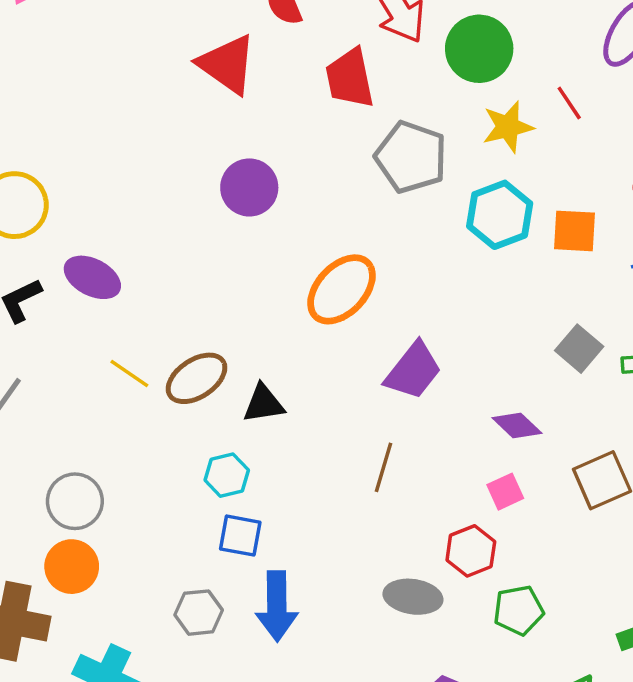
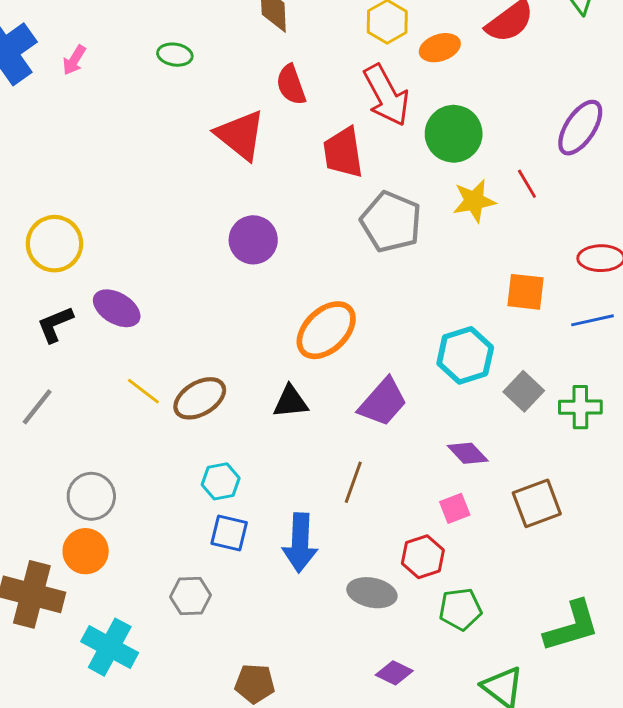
cyan hexagon: (500, 215) -> (465, 355), moved
black triangle: (264, 404) -> (291, 402), moved
blue arrow: (277, 606) -> (300, 543), moved

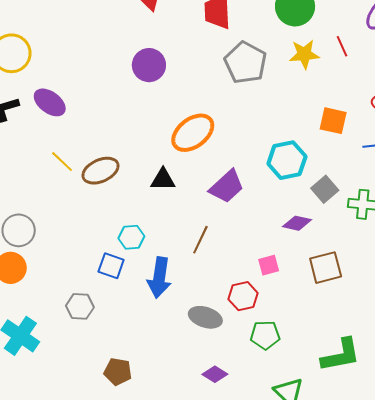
purple diamond: (468, 453) -> (297, 223), moved, turned -40
cyan hexagon: (221, 481) -> (131, 237), moved

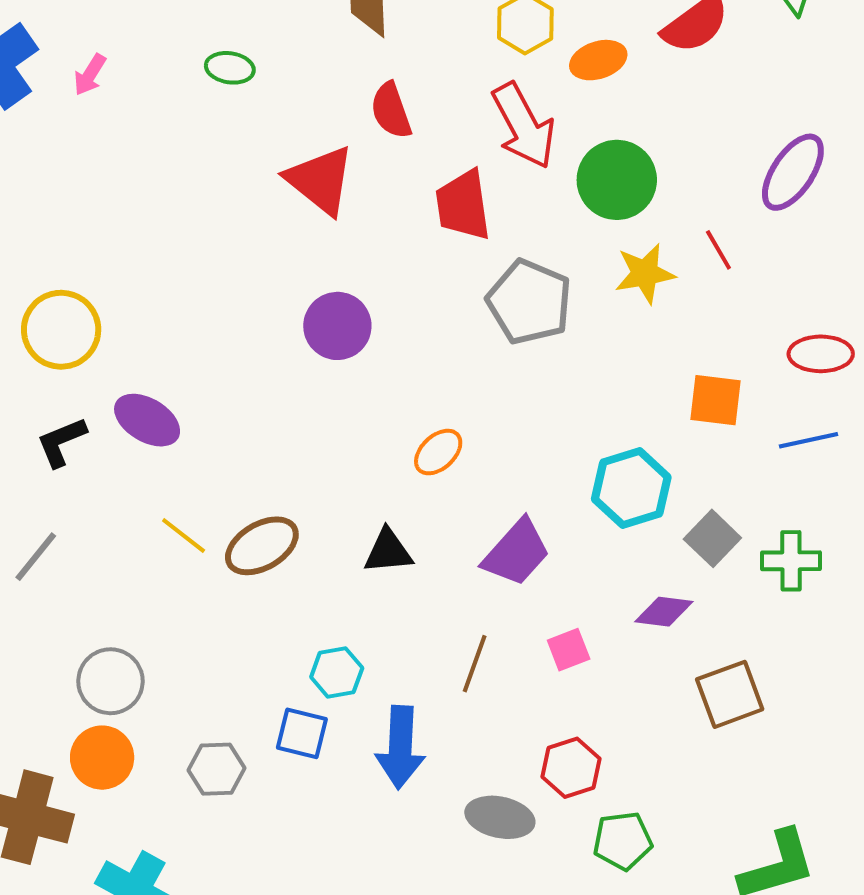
orange ellipse: (193, 133) -> (438, 452), size x0.6
pink square: (269, 265) -> (569, 650), moved
gray hexagon: (80, 306) -> (217, 769), moved

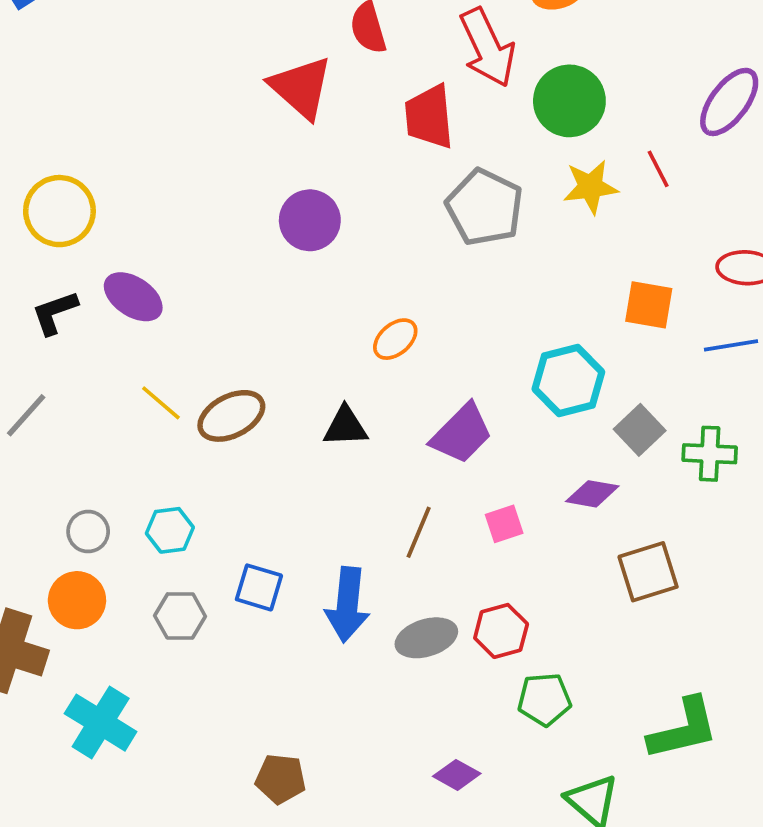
cyan hexagon: (337, 672) -> (170, 530), moved
gray circle: (111, 681) -> (88, 532), size x0.7
gray ellipse: (500, 817) -> (426, 638), moved, turned -32

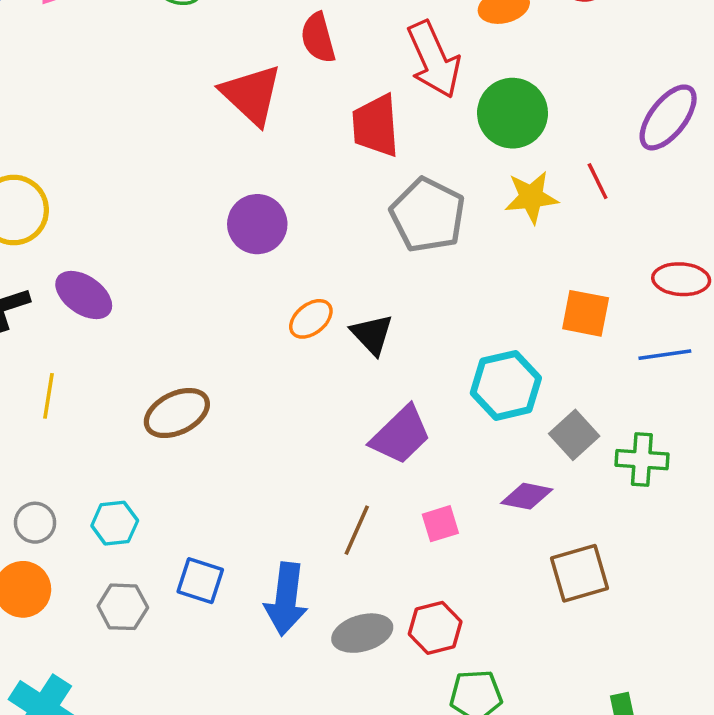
orange ellipse: (395, 339) -> (311, 319), moved
yellow line: (161, 403) -> (49, 396), moved, turned 57
black triangle: (345, 427) -> (372, 334), moved, turned 48

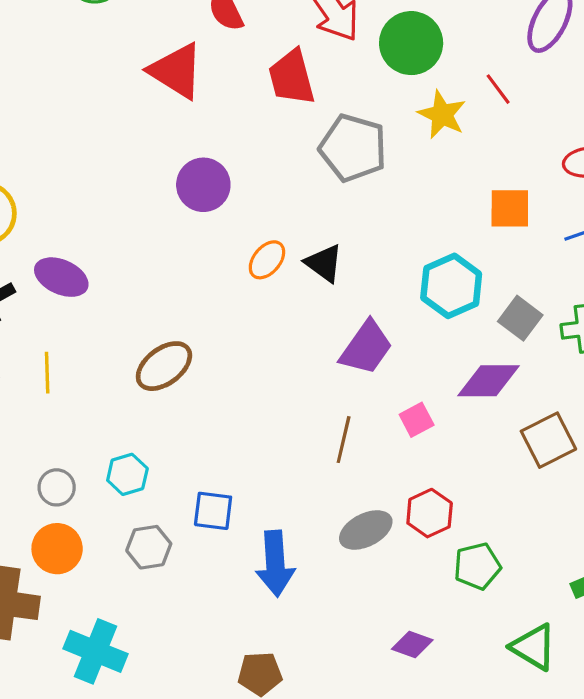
yellow star: (531, 197) -> (442, 115), turned -30
purple diamond: (527, 496) -> (489, 381), size x1.4
blue arrow: (286, 599) -> (275, 564), moved

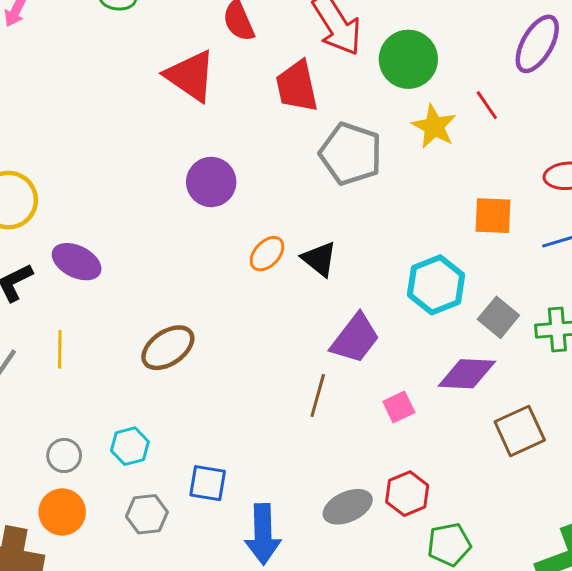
brown line: (344, 440) -> (318, 396), moved

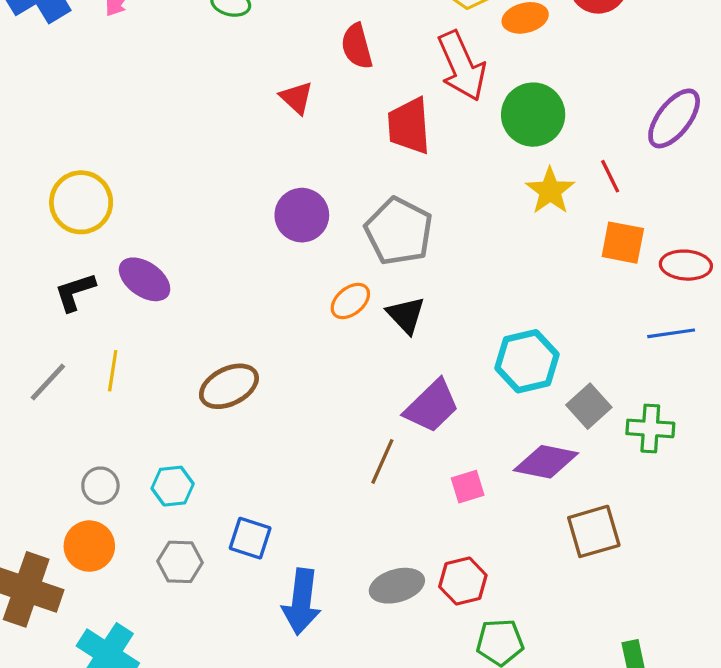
red triangle: (191, 76) -> (297, 98), size x0.6
gray pentagon: (351, 154) -> (399, 231), moved
orange square: (493, 216) -> (623, 243), moved

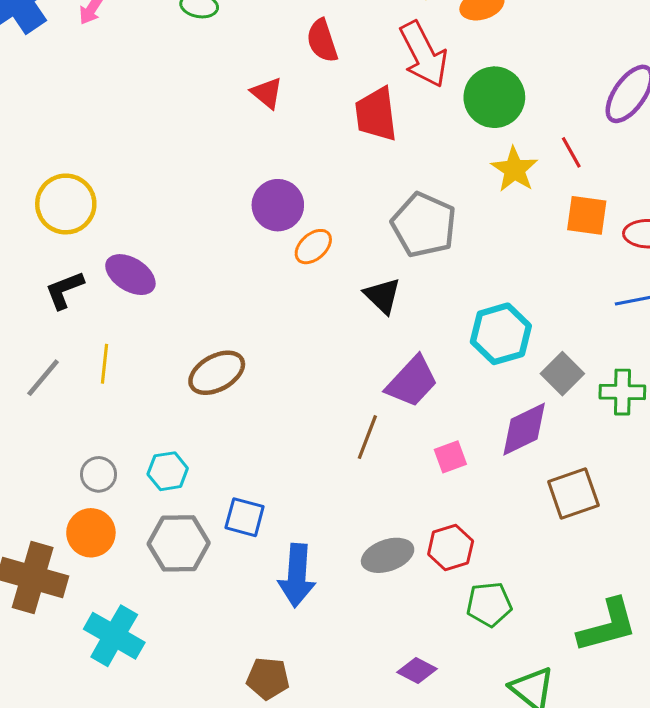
gray pentagon: (399, 231) -> (424, 225), moved
orange ellipse: (350, 301) -> (313, 247), moved
purple diamond: (546, 462) -> (524, 429), turned -34
gray hexagon: (180, 562) -> (179, 543), size x1.4

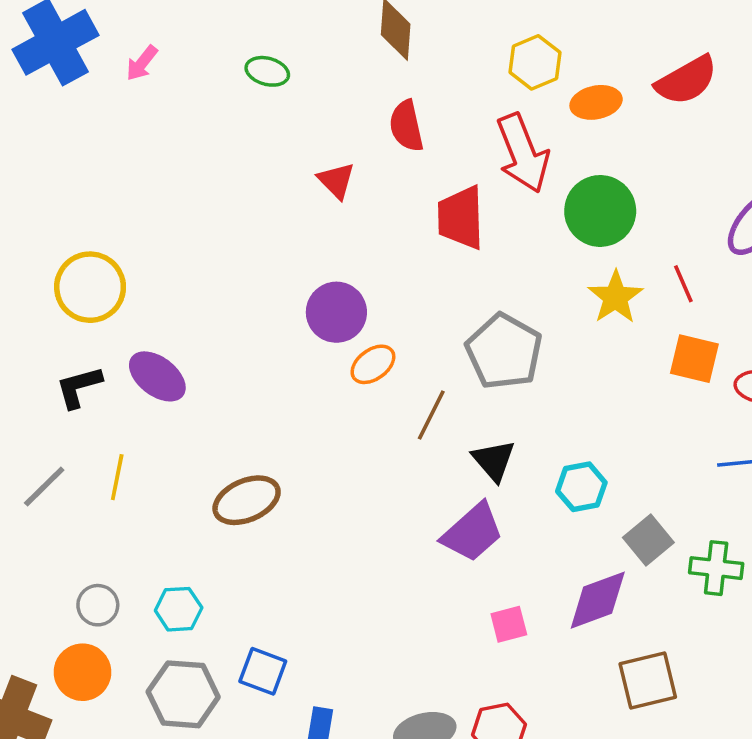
black triangle: (383, 296) -> (494, 461), moved
cyan hexagon: (501, 334) -> (581, 487), size x0.7
brown line: (367, 437) -> (431, 415), moved

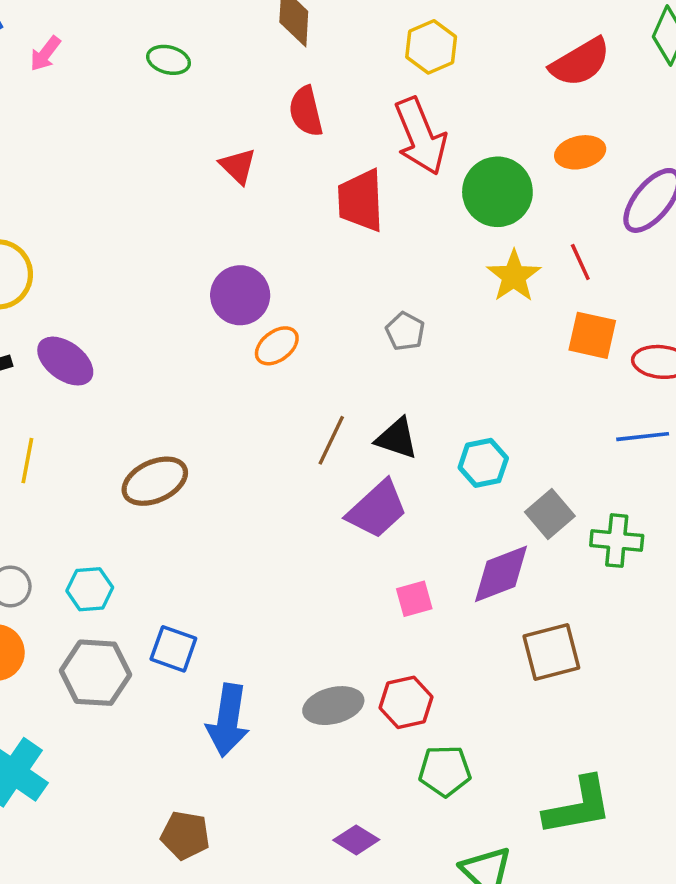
orange ellipse: (596, 102) -> (580, 152), moved
gray pentagon: (504, 352) -> (405, 331), size x0.5
brown line: (431, 415) -> (331, 440), moved
black triangle: (494, 461) -> (397, 438), turned -30

